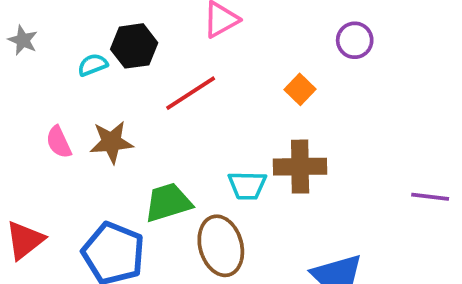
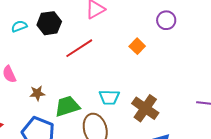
cyan semicircle: (93, 65) -> (19, 26), moved
brown star: (111, 142) -> (37, 93), moved, size x0.7
brown cross: (300, 167) -> (145, 108), moved, turned 36

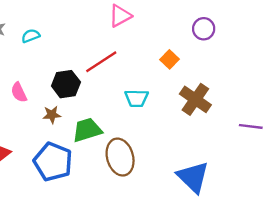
black hexagon: (49, 23) -> (66, 84), moved
cyan trapezoid: (109, 97) -> (137, 98), moved
brown cross: (145, 108) -> (195, 99), moved

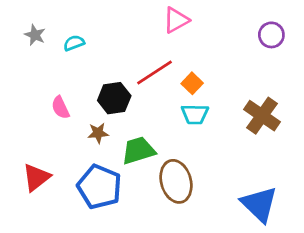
orange square: (170, 59) -> (192, 83), moved

